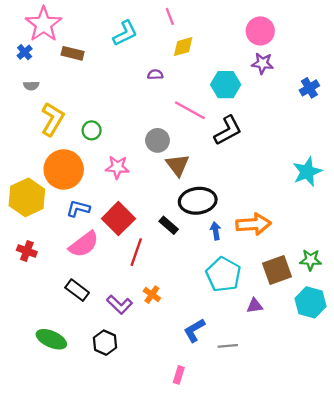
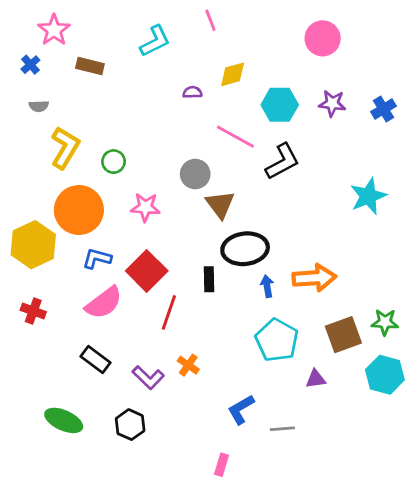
pink star: (44, 24) -> (54, 30), size x0.7
yellow diamond: (183, 47) -> (233, 74), moved
purple star: (262, 63) -> (332, 103), moved
cyan star: (307, 172) -> (368, 196), moved
black rectangle: (169, 225) -> (209, 279), turned 48

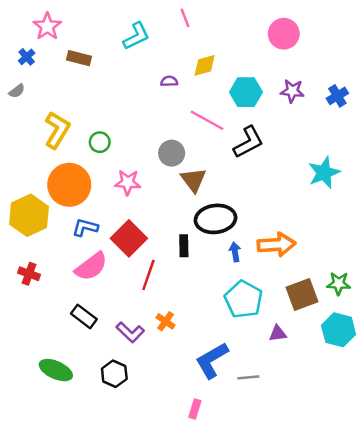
gray semicircle: (39, 106) -> (17, 91), moved, turned -35
blue L-shape: (241, 409) -> (212, 360), size x1.4

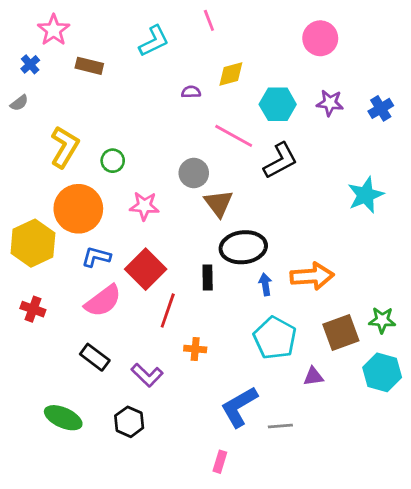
orange cross: (166, 321) -> (195, 349), moved, turned -30

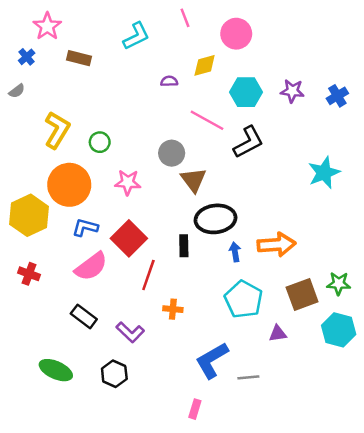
pink circle: (320, 38) -> (236, 34), moved

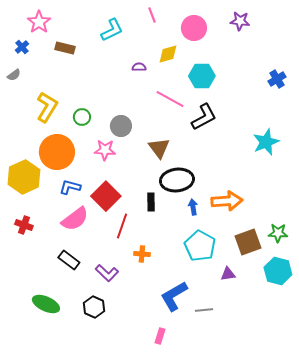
purple star: (292, 91) -> (240, 21), moved
gray circle: (172, 153) -> (121, 126), moved

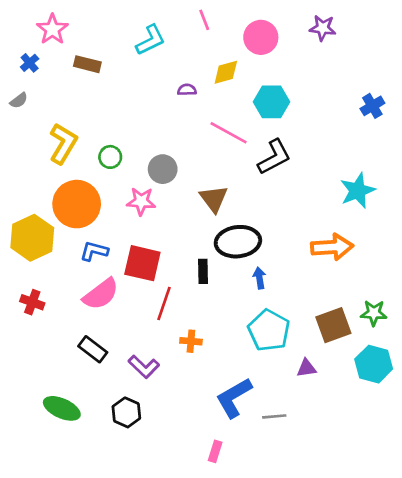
red square: (106, 196) -> (142, 263), turned -32
orange arrow: (227, 201) -> (332, 247), moved

